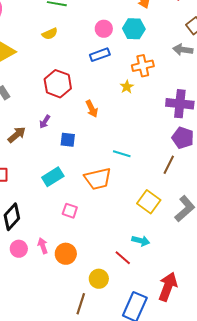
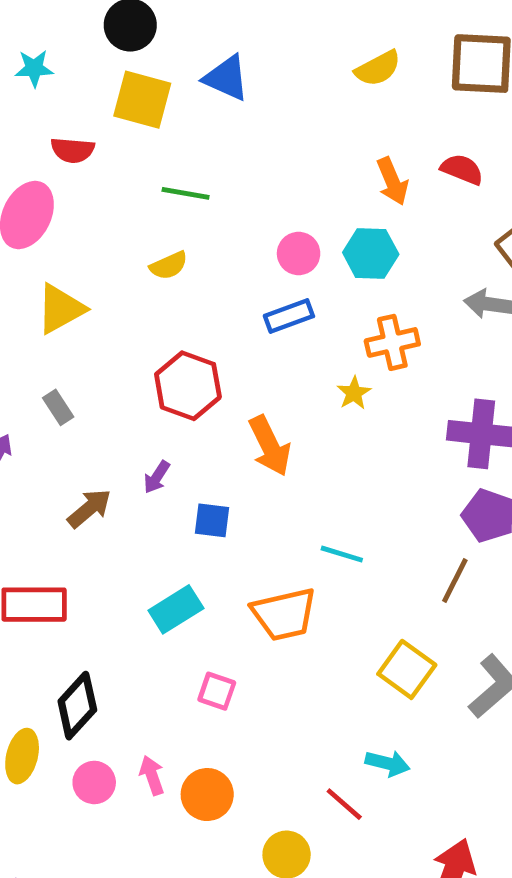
orange arrow: (92, 109) -> (270, 446), size x1.4

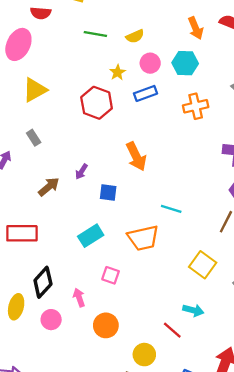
yellow semicircle: (169, 266) -> (135, 36), moved
red hexagon: (188, 386) -> (97, 103), moved
yellow star: (354, 393) -> (118, 72), moved
pink arrow: (152, 775) -> (79, 297), moved

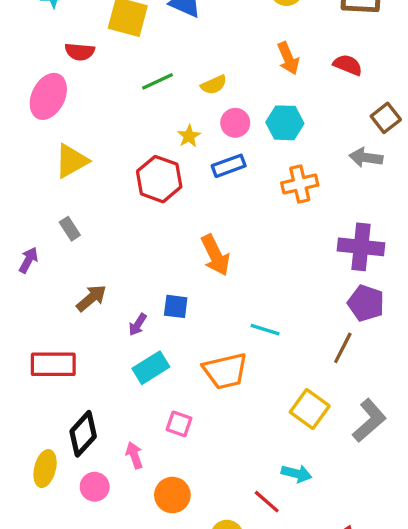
orange arrow: (196, 28) -> (288, 58), moved
green line: (95, 34) -> (158, 81), turned -35
purple arrow: (81, 172) -> (138, 325), moved

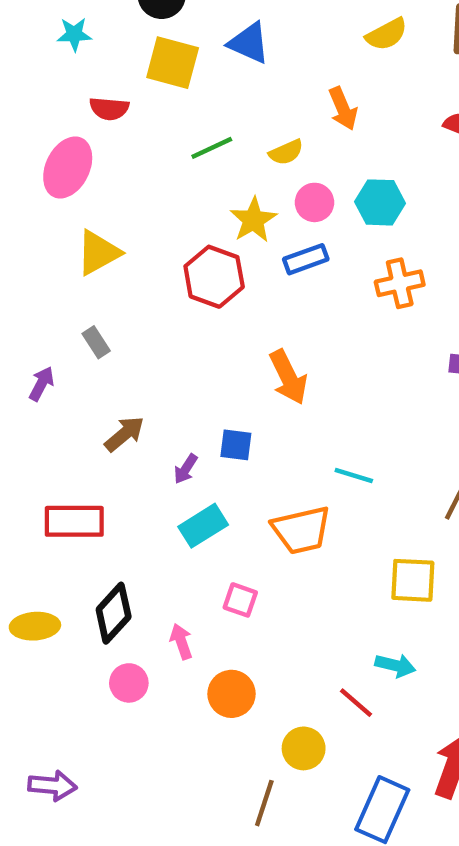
orange arrow: (288, 58) -> (343, 109), moved
yellow star: (189, 136) -> (253, 220), size x1.5
yellow square: (310, 409) -> (413, 580), turned -33
yellow ellipse: (45, 469) -> (35, 626), moved, turned 72

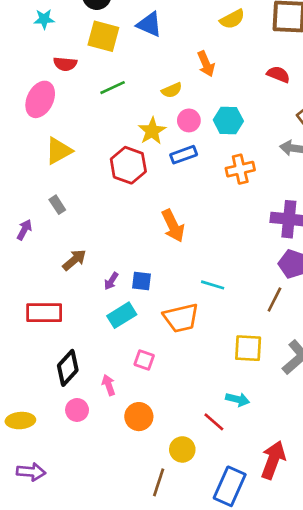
green line: (212, 148) -> (113, 88), moved
blue square: (236, 445) -> (141, 281), moved
yellow ellipse: (35, 626) -> (20, 421), moved

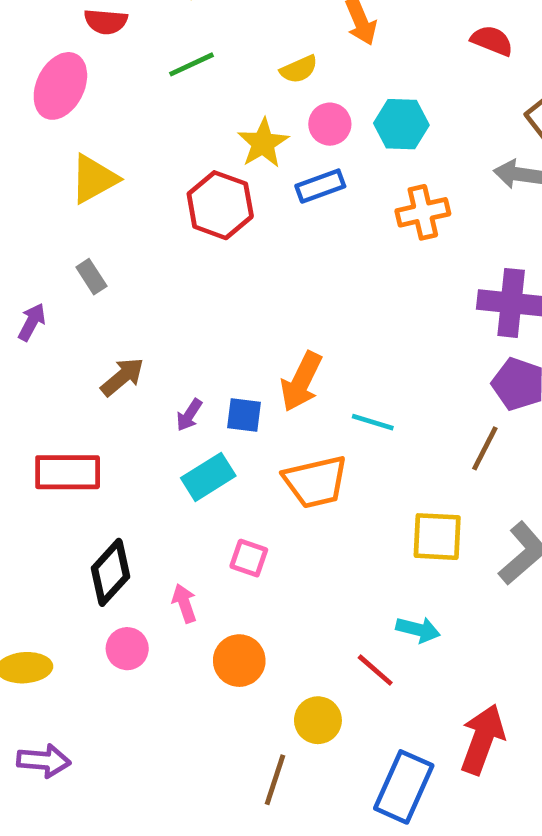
orange arrow: (173, 226) -> (301, 382), moved, turned 52

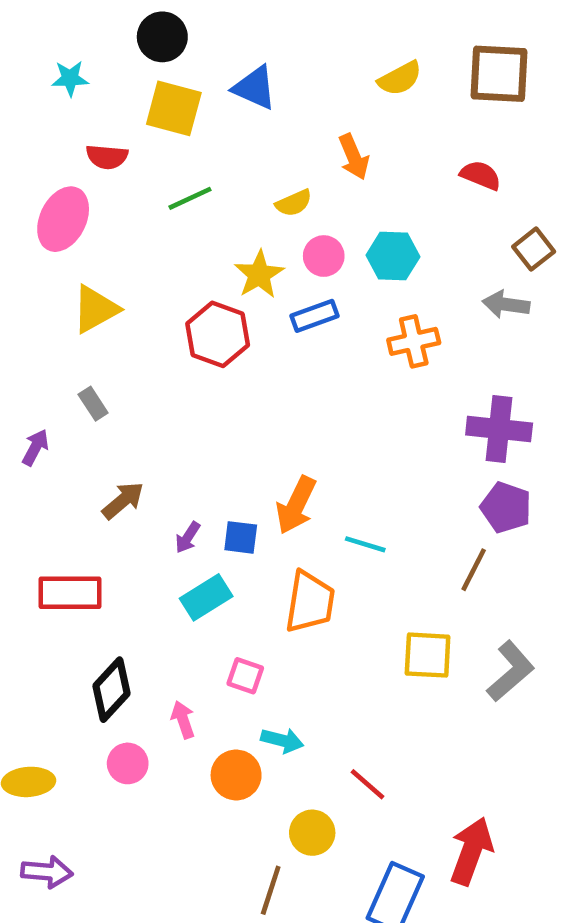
orange trapezoid: (316, 482) -> (310, 602), turned -68
cyan arrow: (418, 630) -> (282, 740), moved

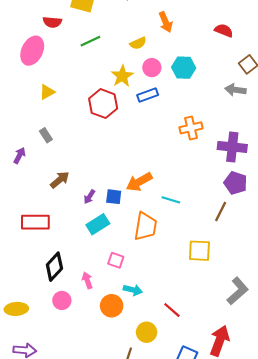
yellow triangle: (95, 309) -> (47, 92), size x0.7
orange cross: (414, 341) -> (191, 128), moved
orange arrow: (296, 505) -> (139, 182), turned 35
gray L-shape: (511, 671) -> (238, 291), moved

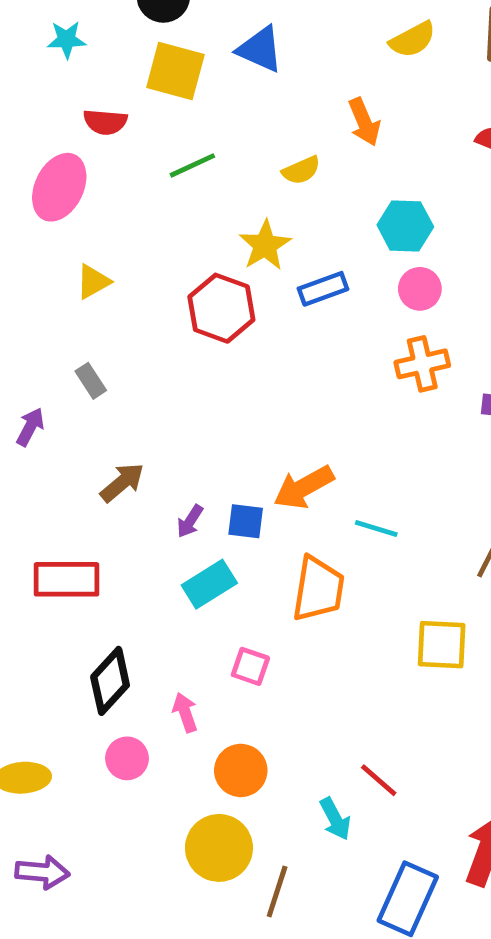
pink circle: (152, 68) -> (420, 289), moved
cyan arrow: (133, 290) -> (335, 819), moved, turned 48
yellow circle: (147, 332) -> (219, 848), moved, size x1.4

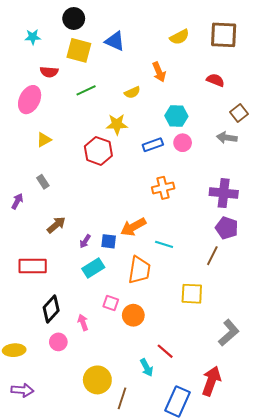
yellow star: (265, 245) -> (117, 124), turned 30
blue rectangle: (323, 289) -> (153, 145), moved
orange cross: (422, 364) -> (163, 188), moved
orange circle: (241, 770) -> (133, 315), moved

